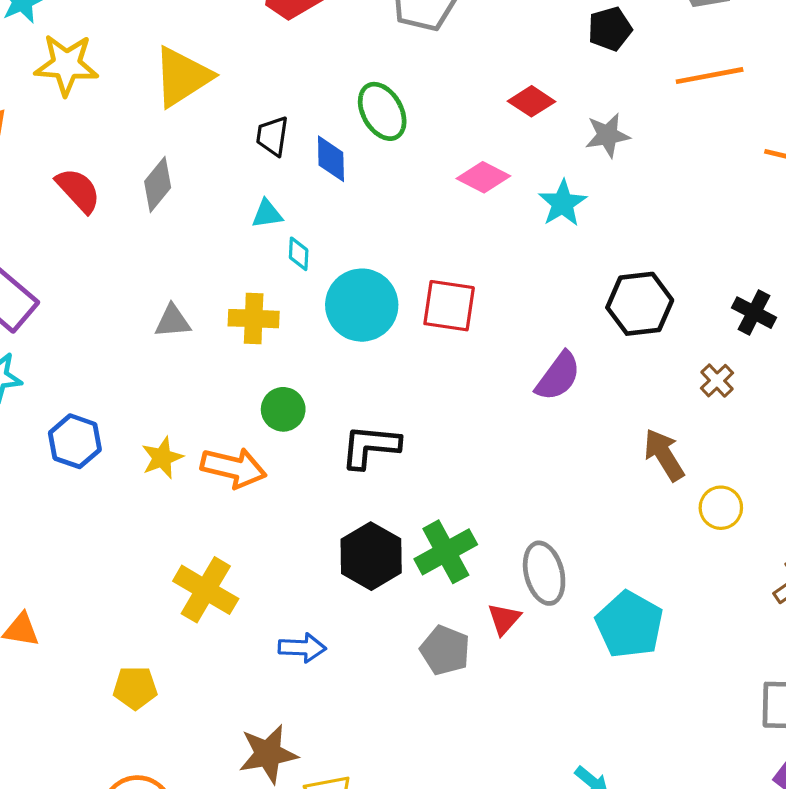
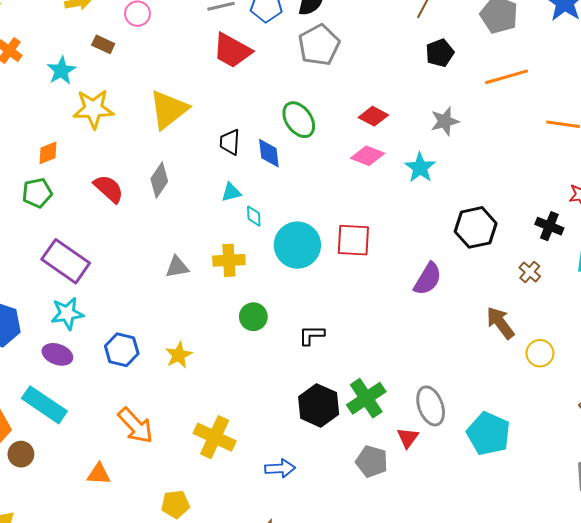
red diamond: (532, 101) -> (373, 116), moved
black L-shape: (370, 446) -> (311, 335), size x0.7
orange arrow: (234, 468) -> (136, 426), moved, turned 39

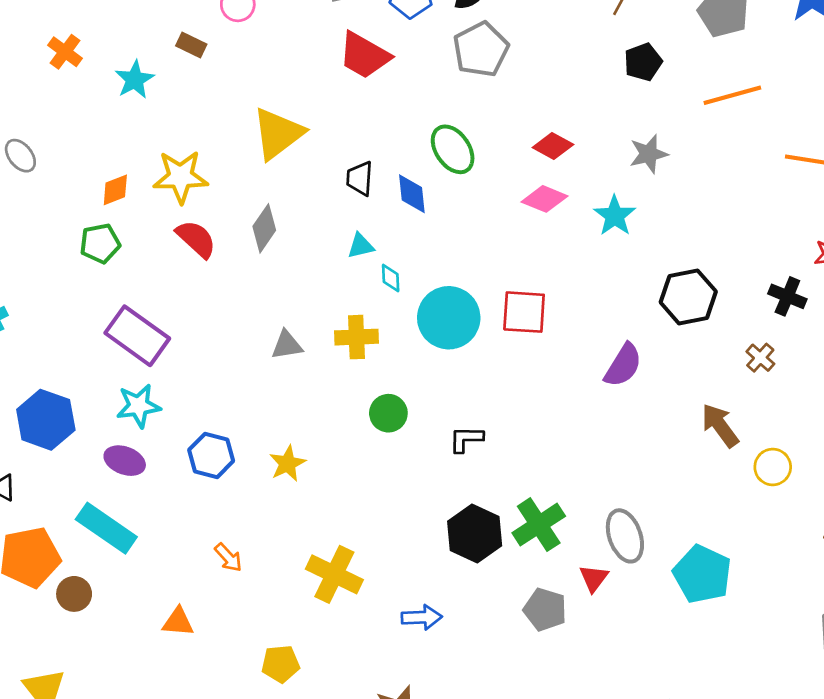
yellow star: (93, 109) -> (180, 177), moved
orange arrow: (136, 426) -> (228, 558), size x0.6

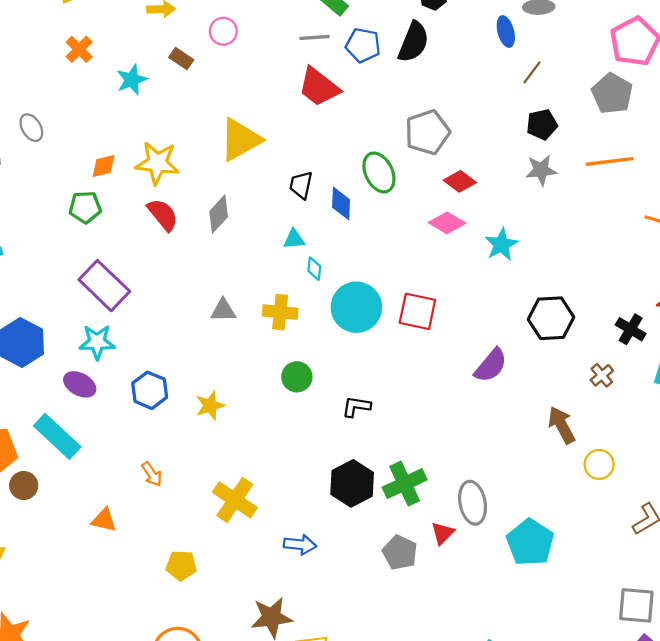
gray pentagon: (481, 49) -> (427, 132), moved
gray star: (649, 154) -> (541, 170), moved

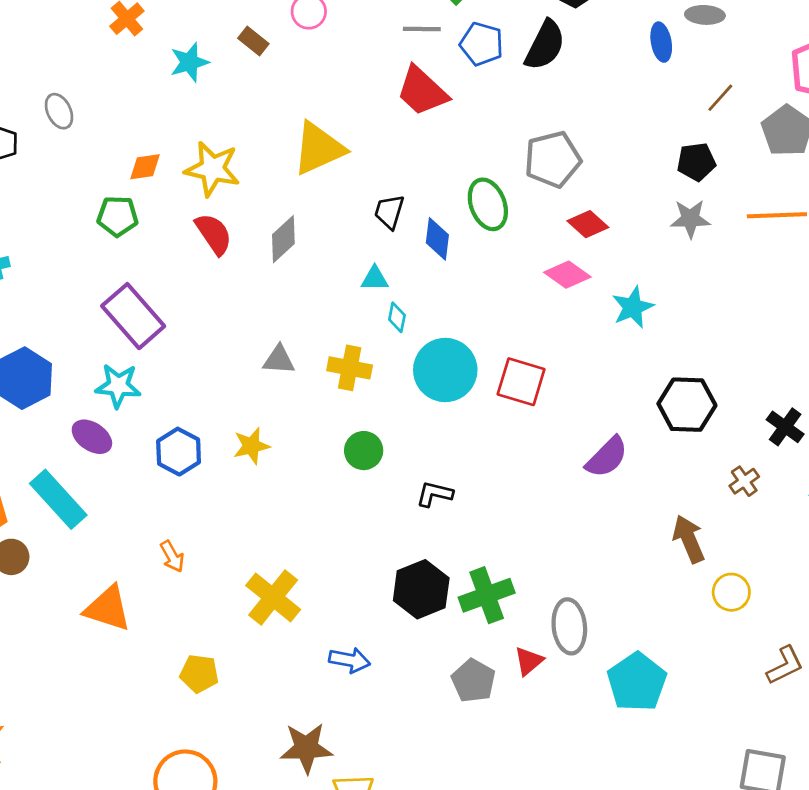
brown line: (532, 72) -> (720, 98), moved
yellow star: (210, 406) -> (251, 446), moved
orange triangle: (104, 520) -> (108, 609), size x1.5

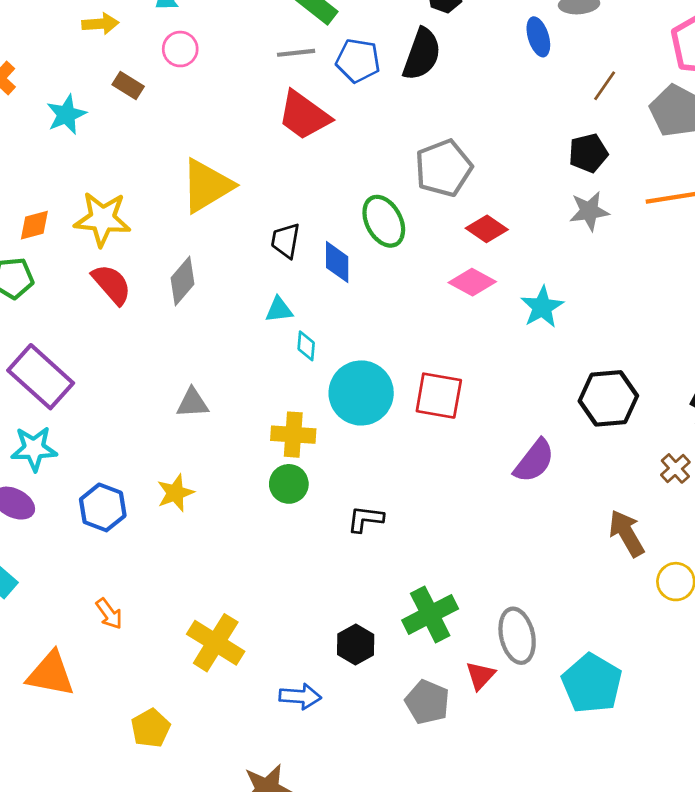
yellow cross: (350, 368) -> (293, 435), moved
black hexagon: (421, 589) -> (356, 645), moved, size x0.7
yellow pentagon: (199, 674) -> (151, 728), turned -30

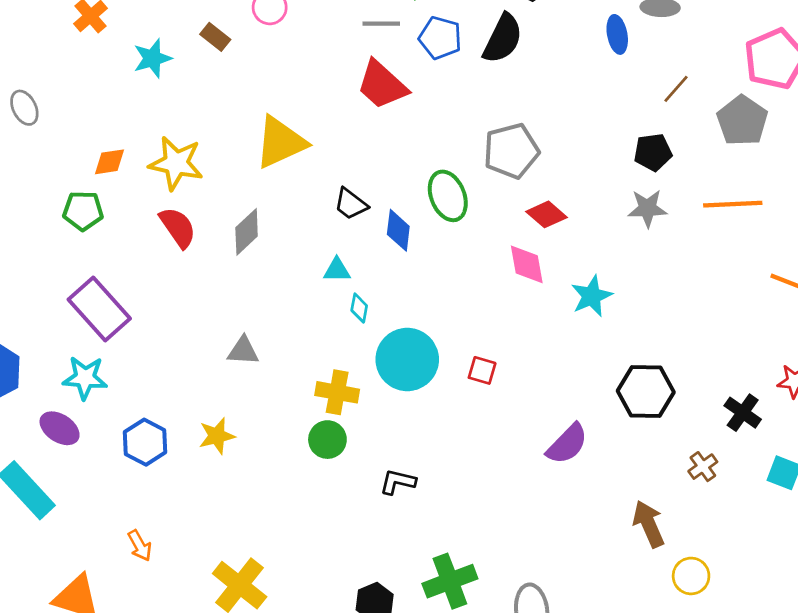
black trapezoid: (286, 241) -> (351, 204), turned -69
pink diamond: (472, 282) -> (527, 264), turned 45
red square: (439, 396) -> (482, 370), size x0.6

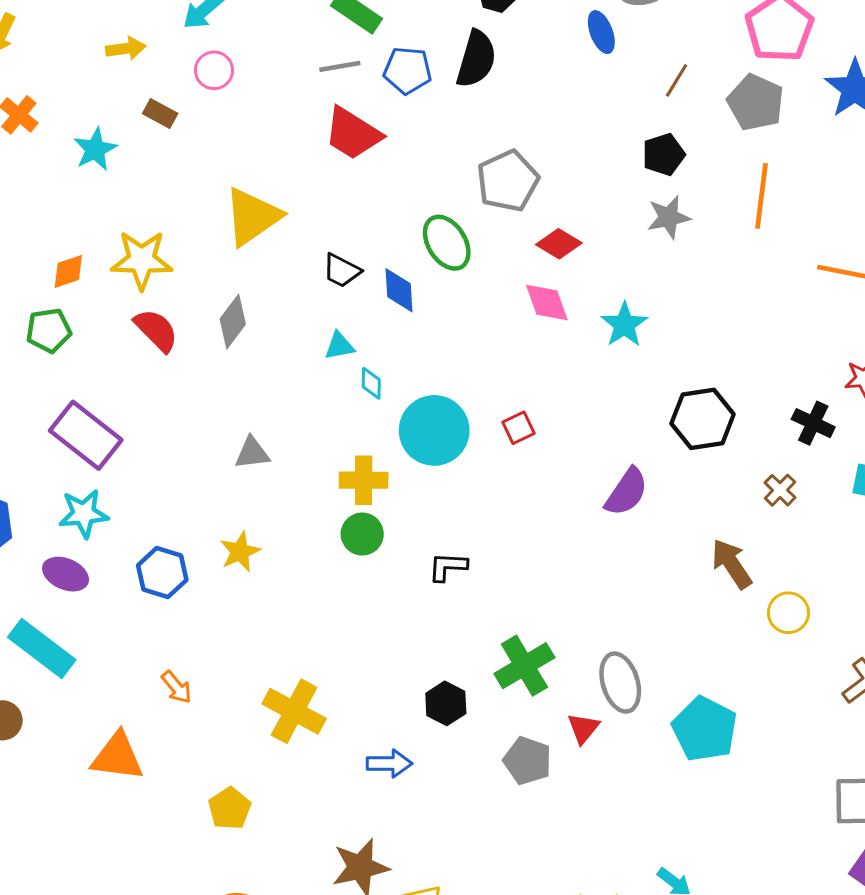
orange line: (733, 204) -> (762, 196), turned -70
red square: (482, 370) -> (519, 428), turned -32

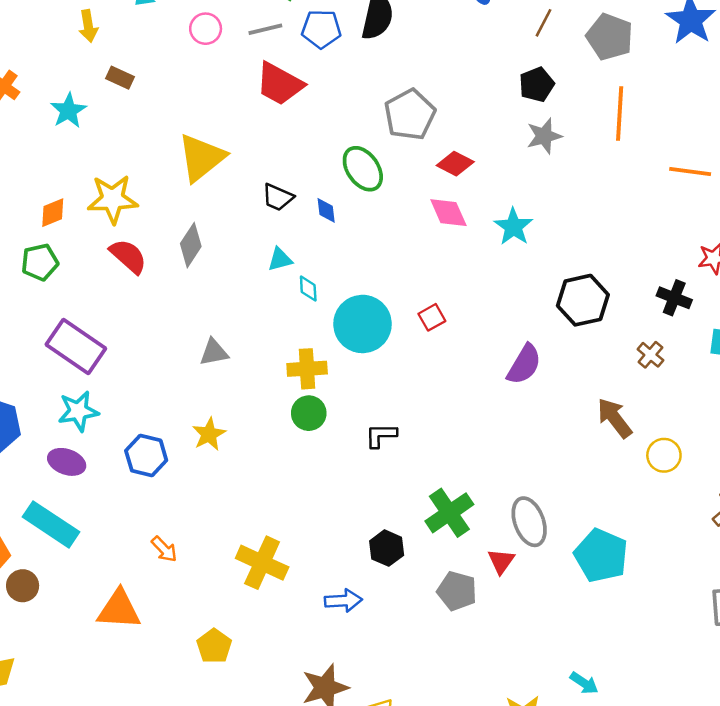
yellow arrow: (126, 49) -> (88, 26), turned 92
pink circle: (214, 70) -> (206, 29), moved
blue diamond: (399, 290) -> (326, 210), size x0.7

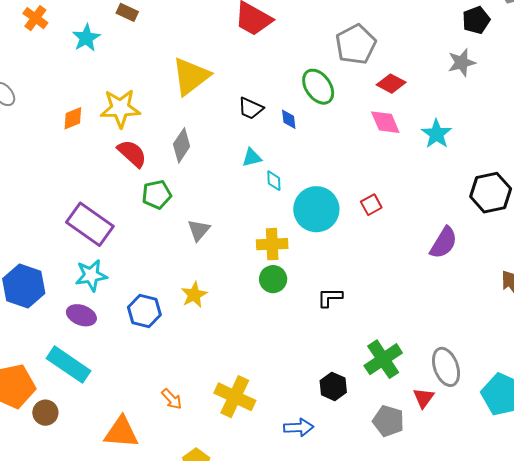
black pentagon: (537, 85) -> (476, 20), moved
green pentagon: (40, 262) -> (157, 195), moved
gray triangle: (214, 352) -> (199, 230), turned -40
orange arrow: (164, 549) -> (172, 399), moved

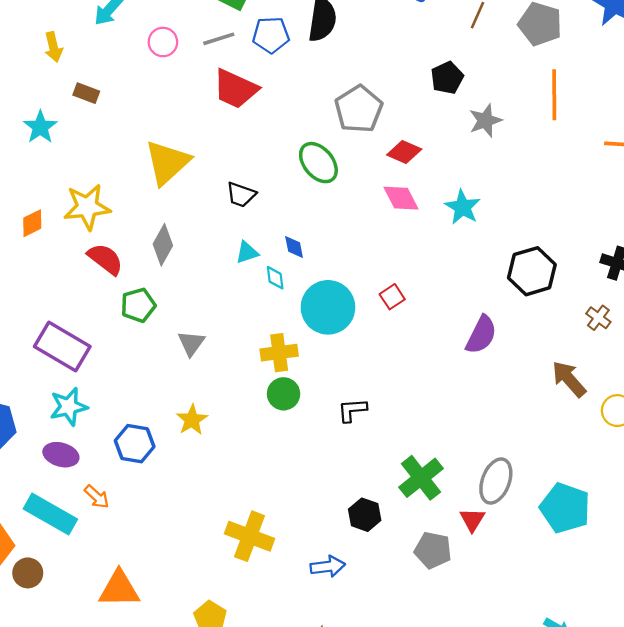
black pentagon: (476, 20) -> (447, 78), moved
blue diamond: (289, 119) -> (294, 247), moved
gray ellipse: (446, 367) -> (496, 481), turned 45
orange arrow: (172, 399) -> (97, 497), moved

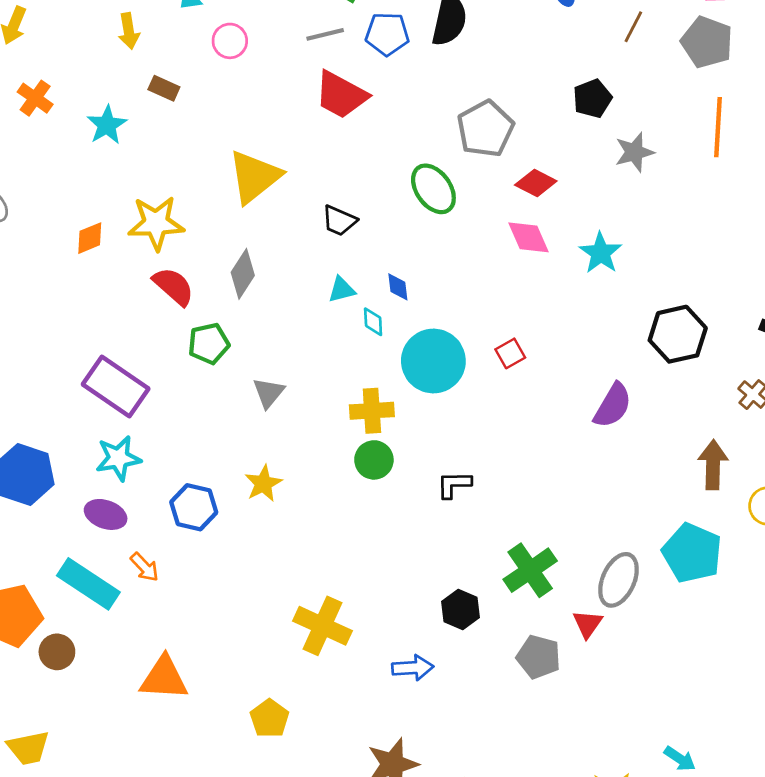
pink circle: (163, 42) -> (230, 41), moved
brown arrow: (569, 379) -> (713, 465), turned 39
cyan pentagon: (565, 508) -> (692, 553), moved

